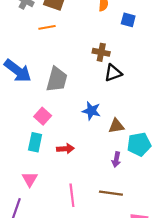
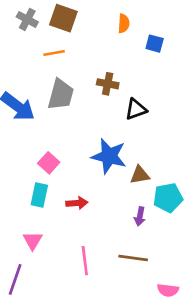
brown cross: (101, 52) -> (108, 84), moved
gray trapezoid: (57, 79) -> (61, 95), moved
blue star: (91, 111) -> (109, 156), size x1.5

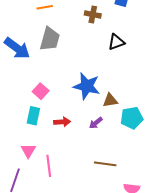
brown cross: (108, 84) -> (93, 14), moved
black triangle: (136, 109) -> (116, 42), moved
purple arrow: (140, 216) -> (96, 123), moved, turned 40
pink line: (85, 261) -> (49, 166), moved

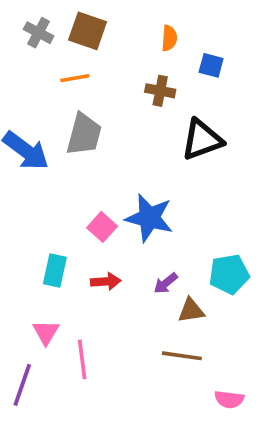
black triangle: (116, 42) -> (202, 140), size x1.4
pink square: (41, 91) -> (102, 227), moved
brown triangle: (110, 100) -> (191, 310), moved

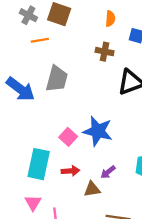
orange line: (75, 78) -> (40, 40), moved
cyan rectangle: (55, 271) -> (39, 164), size x1.5
brown triangle: (191, 310) -> (92, 189), moved

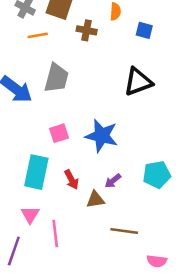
brown cross: (105, 52) -> (87, 30), moved
pink square: (68, 137) -> (59, 133), moved, turned 30
red arrow: (70, 171) -> (72, 180), turned 66

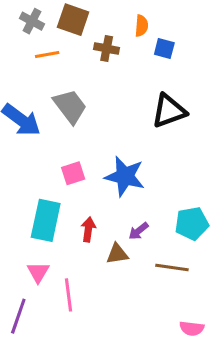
blue square: (144, 30) -> (164, 49), moved
gray trapezoid: (56, 78) -> (70, 106), turned -52
red arrow: (72, 180) -> (88, 230), turned -144
brown line: (124, 231) -> (172, 268), moved

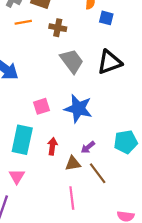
brown cross: (107, 49) -> (58, 28), moved
gray trapezoid: (70, 106) -> (72, 61), moved
brown line: (172, 268) -> (98, 173), moved, turned 45
pink line: (68, 295) -> (72, 198), moved

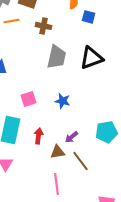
gray trapezoid: (72, 61) -> (56, 57), turned 50
blue star: (78, 109) -> (62, 101), size x0.6

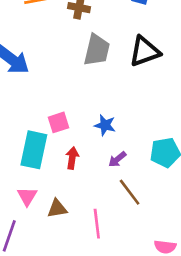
pink square: (28, 99) -> (58, 122), moved
blue star: (62, 101) -> (105, 125), moved
brown triangle: (58, 152) -> (57, 209), moved

